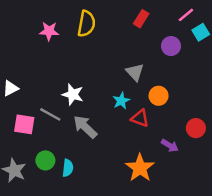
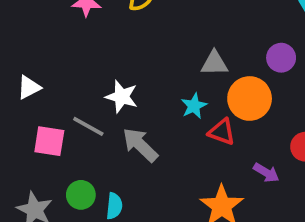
purple circle: (171, 46) -> (281, 58), moved
gray triangle: (135, 72) -> (214, 63), turned -48
orange circle: (159, 96) -> (250, 98), size x1.5

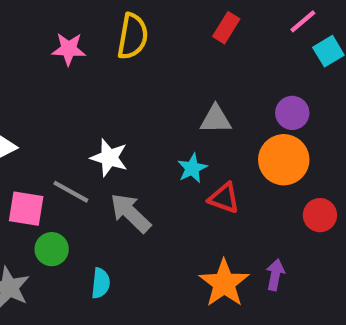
orange circle: (250, 98) -> (284, 160), moved
purple arrow: (266, 173) -> (275, 275), moved, turned -110
green circle: (81, 195) -> (52, 249), moved

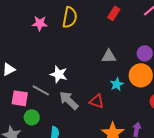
cyan star: (192, 168) -> (117, 84), moved
red triangle: (224, 198) -> (97, 101), moved

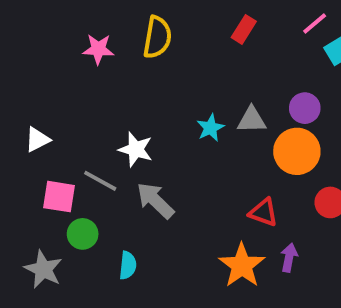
gray triangle: (109, 56) -> (252, 120), moved
cyan star: (117, 84) -> (210, 128), moved
red triangle: (97, 101) -> (263, 212), moved

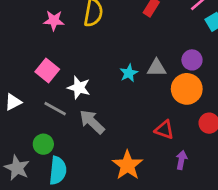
white triangle: (37, 140) -> (13, 102), moved
pink square: (59, 197) -> (47, 70), moved, turned 30
cyan semicircle: (128, 265) -> (58, 170), moved, size x1.5
orange star: (242, 265) -> (128, 165), moved

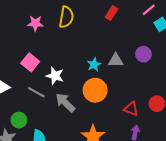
orange circle: (187, 89) -> (95, 90), moved
red triangle: (164, 130) -> (131, 109), moved
green circle: (43, 144) -> (19, 120), moved

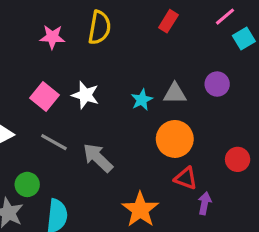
white star: (55, 76) -> (85, 95), moved
orange circle: (95, 90) -> (175, 139), moved
red triangle: (131, 109) -> (186, 178), moved

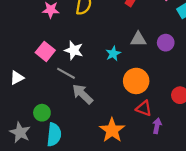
gray triangle: (175, 93) -> (138, 39), moved
gray line: (54, 142) -> (66, 73), moved
green circle: (27, 184) -> (42, 113), moved

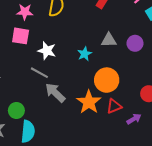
pink square: (45, 51) -> (21, 36), moved, turned -30
red triangle: (144, 108) -> (114, 106), turned -42
purple arrow: (157, 126) -> (134, 119), moved, turned 48
orange star: (112, 130) -> (89, 102), moved

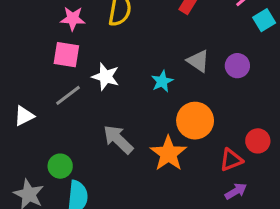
gray triangle: (109, 40) -> (198, 61), turned 35
gray line: (39, 73) -> (68, 95), moved, turned -66
red triangle: (114, 106) -> (231, 160), moved
purple arrow: (134, 119) -> (236, 191), moved

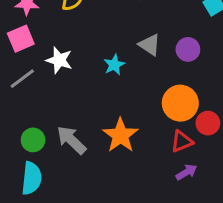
pink square: (66, 55) -> (21, 39), turned -32
orange circle: (195, 121) -> (180, 103), moved
gray arrow: (118, 139) -> (71, 140), moved
green circle: (60, 166) -> (33, 140), moved

